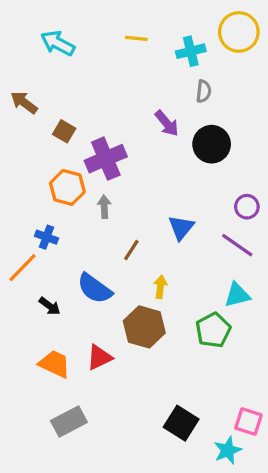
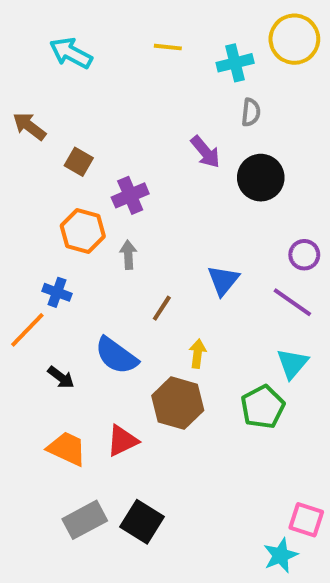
purple cross: (106, 159) -> (130, 195), size x0.7
cyan triangle: (237, 295) -> (292, 364), turned -36
black square: (181, 423) -> (142, 522), moved

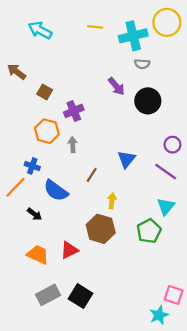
cyan cross: (235, 63) -> (133, 36), size x1.4
gray semicircle: (251, 112) -> (142, 64), turned 88
blue semicircle: (116, 356) -> (56, 191), moved

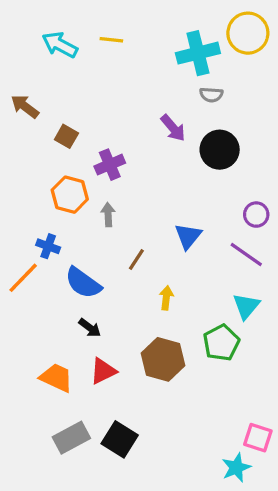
yellow line: (95, 27) -> (111, 40), moved
black arrow: (35, 214) -> (90, 328), moved
brown hexagon: (101, 229) -> (163, 359), moved

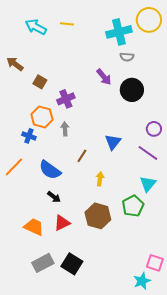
blue cross: (48, 246) -> (29, 136), moved

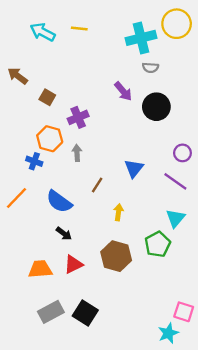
orange trapezoid: (34, 227) -> (40, 269), turned -30

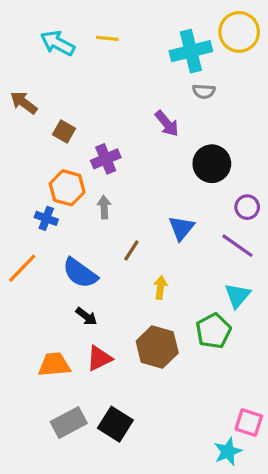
black circle: (156, 107) -> (212, 164), moved

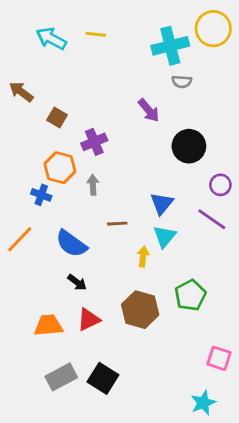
brown line: (131, 251) -> (117, 224), turned 54
cyan triangle: (238, 296) -> (165, 236), moved
pink square: (249, 423) -> (219, 358), moved

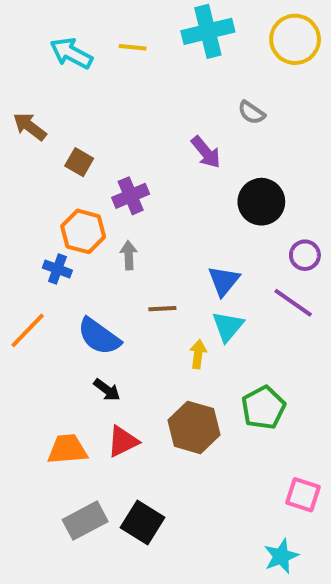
cyan cross: (170, 46) -> (208, 31), moved
gray semicircle: (182, 82) -> (251, 113), turned 30

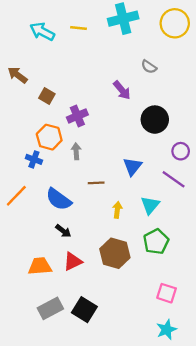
cyan triangle: (228, 326) -> (150, 205), moved
pink square: (303, 495) -> (167, 293), moved

